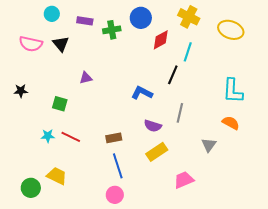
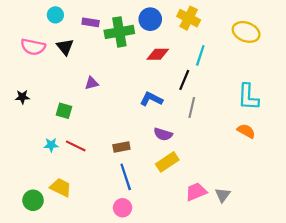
yellow cross: (189, 17) -> (189, 18), moved
green cross: (112, 30) -> (119, 32), size x1.5
red diamond: (161, 40) -> (158, 54), moved, turned 30
gray line: (180, 113) -> (192, 108), moved
gray triangle: (209, 145) -> (223, 195), moved

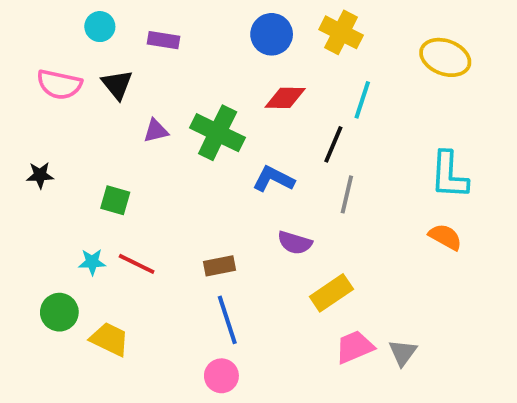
green cross: (119, 32) -> (218, 133), moved, turned 36
purple triangle: (92, 83) -> (156, 131), moved
yellow rectangle: (167, 162) -> (331, 293), moved
green circle: (33, 200) -> (59, 312), moved

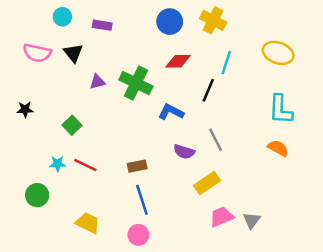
yellow ellipse: (445, 57) -> (278, 53), moved
gray line: (347, 194) -> (215, 140), moved, turned -40
green square: (115, 200) -> (72, 125), turned 30
yellow trapezoid: (109, 339) -> (88, 223), moved

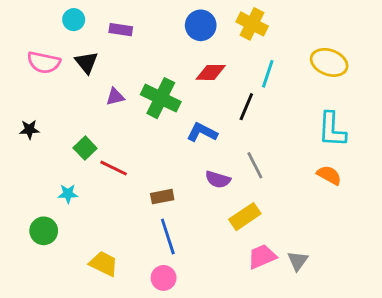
red line: (85, 165) -> (114, 168), moved

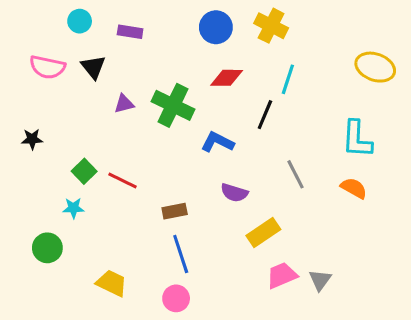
yellow ellipse: (329, 62) -> (375, 67), moved
green square: (85, 148) -> (84, 171), moved
gray line: (255, 165) -> (296, 174), moved

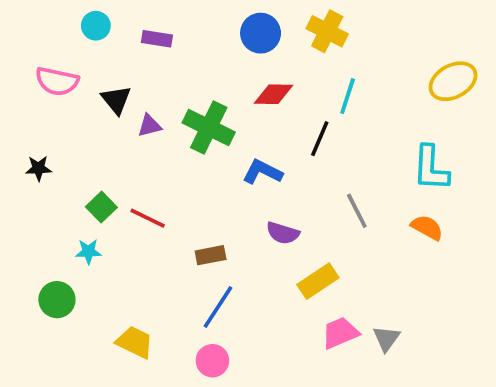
black triangle: (93, 67) -> (116, 100), moved
yellow ellipse: (375, 67) -> (453, 81), turned -48
blue line: (181, 254) -> (218, 307), turned 51

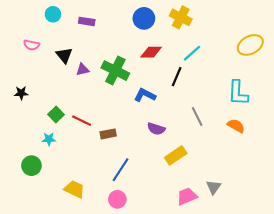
pink semicircle: (57, 81) -> (31, 45), size x0.7
cyan line: (348, 96) -> (192, 53), turned 30
brown rectangle: (211, 255) -> (108, 134), moved
pink trapezoid: (340, 333) -> (187, 196), moved

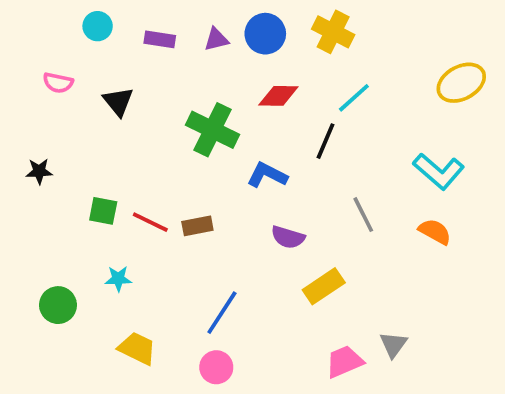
purple triangle: (83, 70) -> (216, 39), moved
cyan L-shape: (238, 93) -> (439, 171), turned -52
green square: (56, 115) -> (103, 211), turned -35
brown rectangle: (108, 134) -> (197, 226), moved
cyan star: (49, 139) -> (118, 279), moved

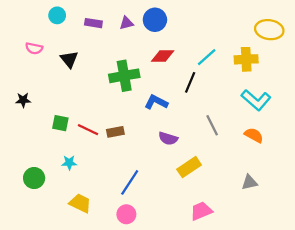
yellow cross: (333, 32) -> (246, 59), moved, turned -30
yellow ellipse: (461, 83) -> (269, 30), moved, turned 36
green cross: (213, 130) -> (124, 76), turned -36
gray triangle: (393, 345) -> (249, 182), moved, turned 42

